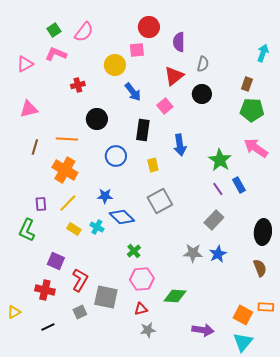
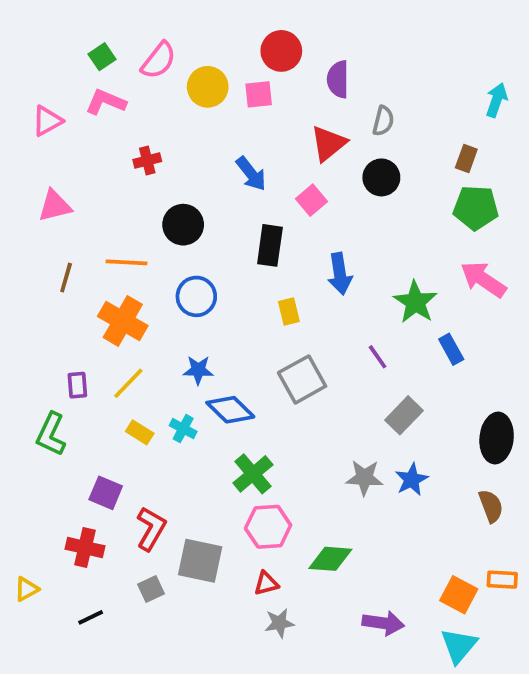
yellow circle: (115, 65) -> (208, 87), moved
blue circle: (116, 156) -> (196, 296), moved
purple line: (218, 189) -> (378, 357), moved
green cross: (134, 251) -> (253, 474), size x1.5

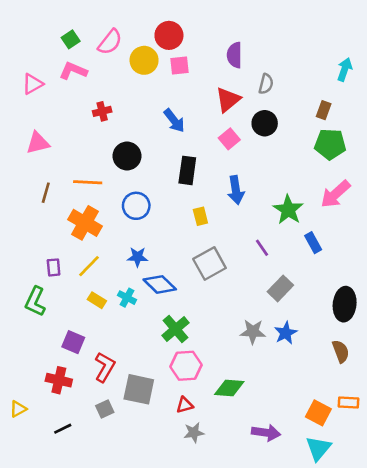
red circle: (281, 51) -> (169, 35), moved
pink square: (312, 200) -> (229, 139), moved
pink arrow: (483, 279) -> (335, 194), turned -76

